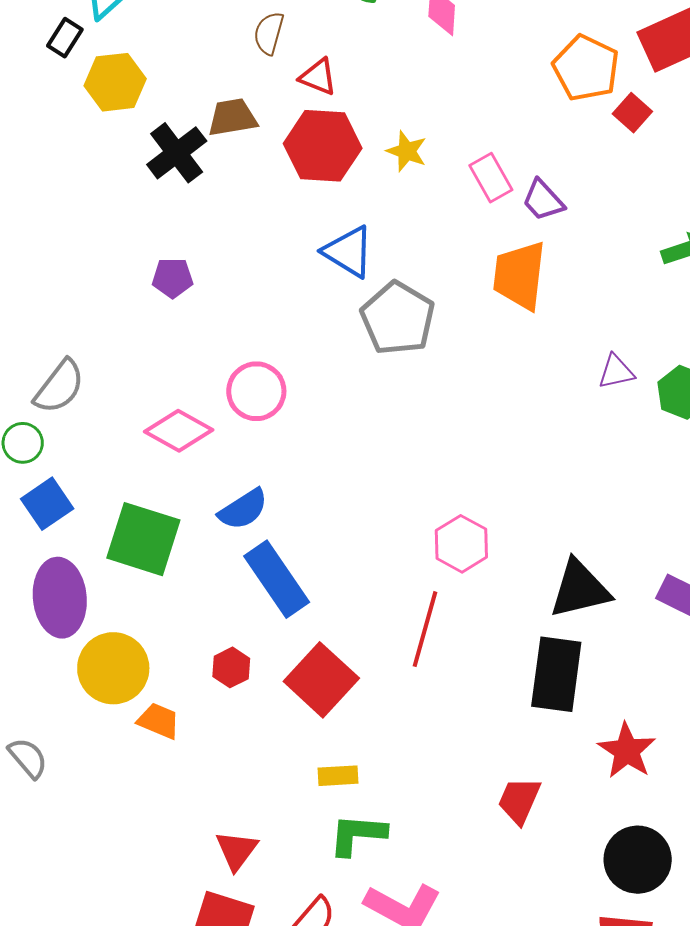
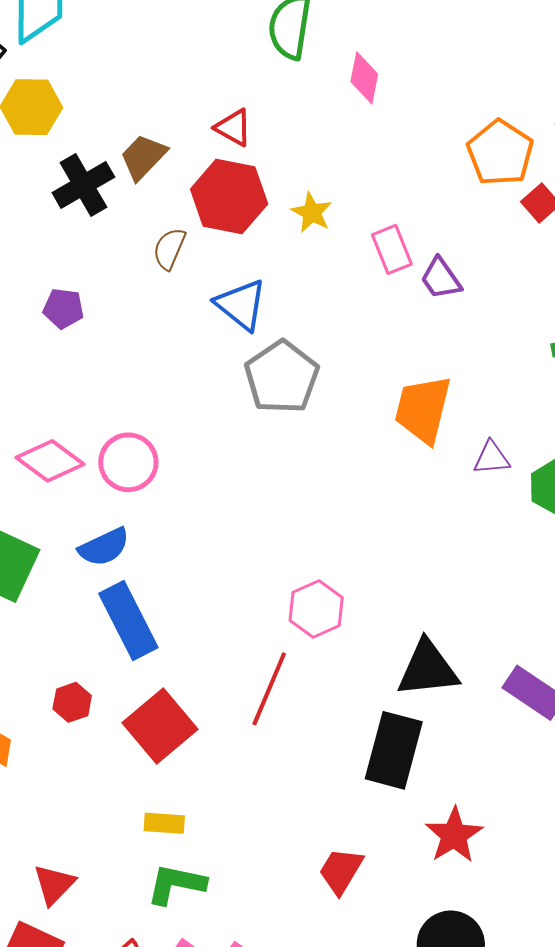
brown semicircle: (269, 33) -> (169, 249), moved
brown trapezoid: (232, 117) -> (143, 157), turned -44
orange trapezoid: (520, 275) -> (423, 409), moved
pink circle: (256, 391) -> (128, 462), moved

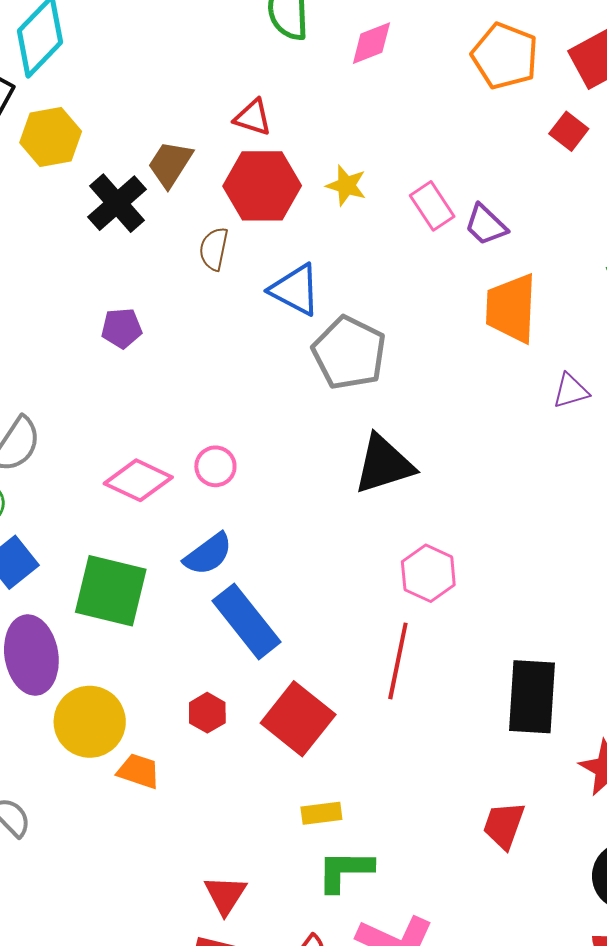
pink diamond: (364, 78) -> (371, 43), turned 69
orange pentagon: (500, 153) -> (505, 56), moved
orange trapezoid: (423, 409) -> (511, 308), moved
pink circle: (128, 462) -> (215, 466), size x0.7
black triangle: (428, 669) -> (384, 464), moved

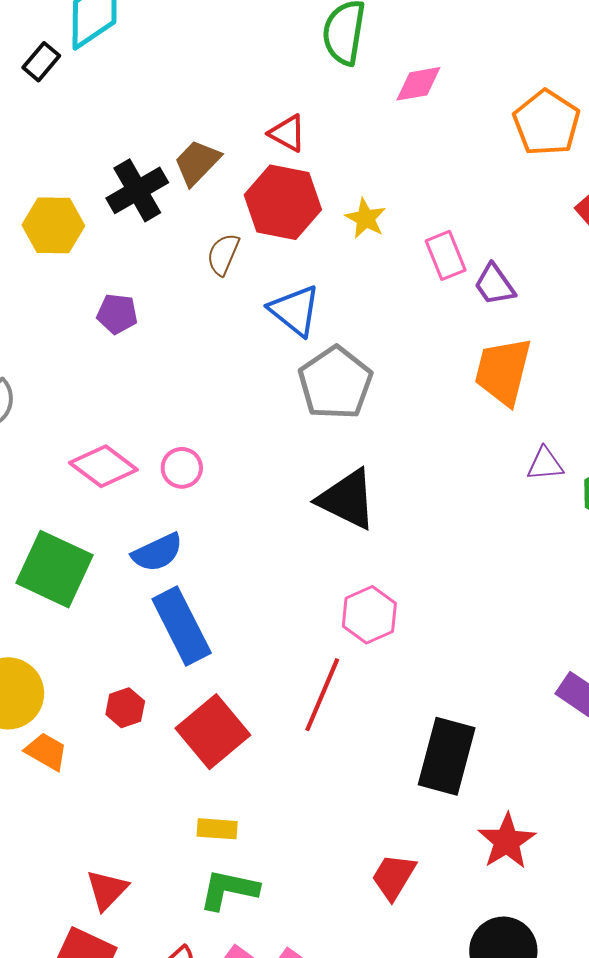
yellow hexagon: (51, 137) -> (53, 225), moved
black triangle: (384, 464) -> (347, 499), turned 32

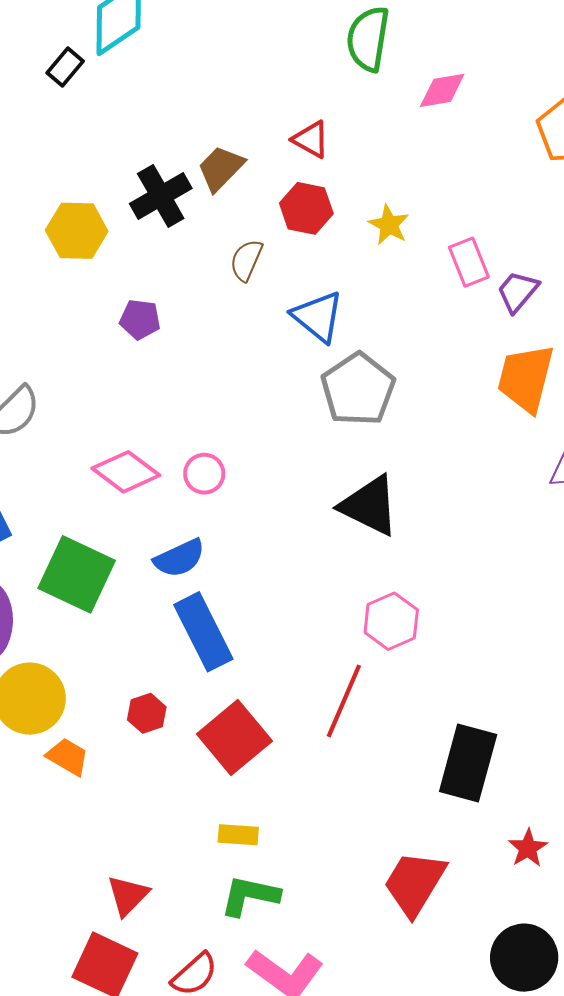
red hexagon: (283, 202) -> (306, 208), size x0.7
purple trapezoid: (494, 285) -> (518, 291), turned 75
red star: (507, 841) -> (528, 848), size x0.7
red trapezoid: (394, 877) -> (415, 883), size x1.4

